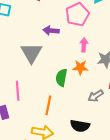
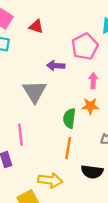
orange line: (48, 105) -> (68, 148), moved

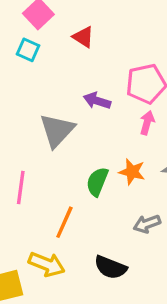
pink arrow: (93, 81) -> (147, 123), moved
orange line: (68, 148) -> (64, 222), moved

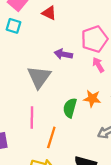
pink arrow: (147, 123) -> (98, 65), turned -40
pink line: (21, 187) -> (32, 118), moved

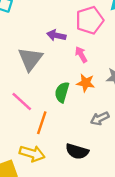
pink arrow: (98, 65) -> (81, 54), moved
pink line: (32, 118) -> (22, 101), turned -50

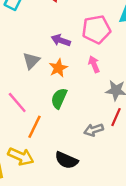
pink arrow: (81, 54) -> (94, 64), moved
gray triangle: (30, 59) -> (31, 61), size x0.7
orange star: (86, 83) -> (58, 68), moved, turned 30

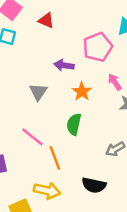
pink arrow: (94, 64) -> (115, 82), moved
orange star: (58, 68) -> (82, 92), moved
orange line: (35, 127) -> (55, 158), turned -35

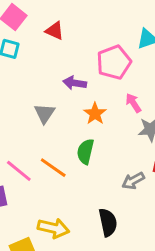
pink line: (32, 137) -> (19, 171), moved
orange line: (55, 158) -> (53, 168), moved, turned -35
black semicircle: (94, 185) -> (108, 222), turned -115

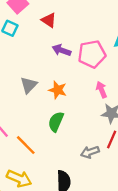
purple arrow: (75, 83) -> (62, 50), moved
orange star: (95, 114) -> (58, 90), moved, turned -30
orange line: (53, 168) -> (26, 145), moved

